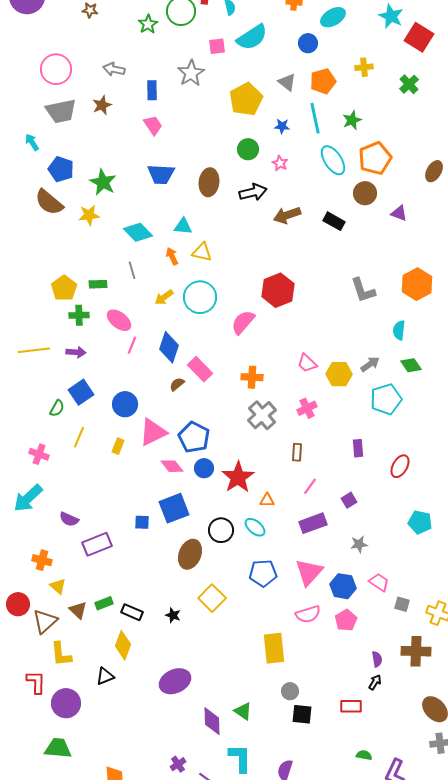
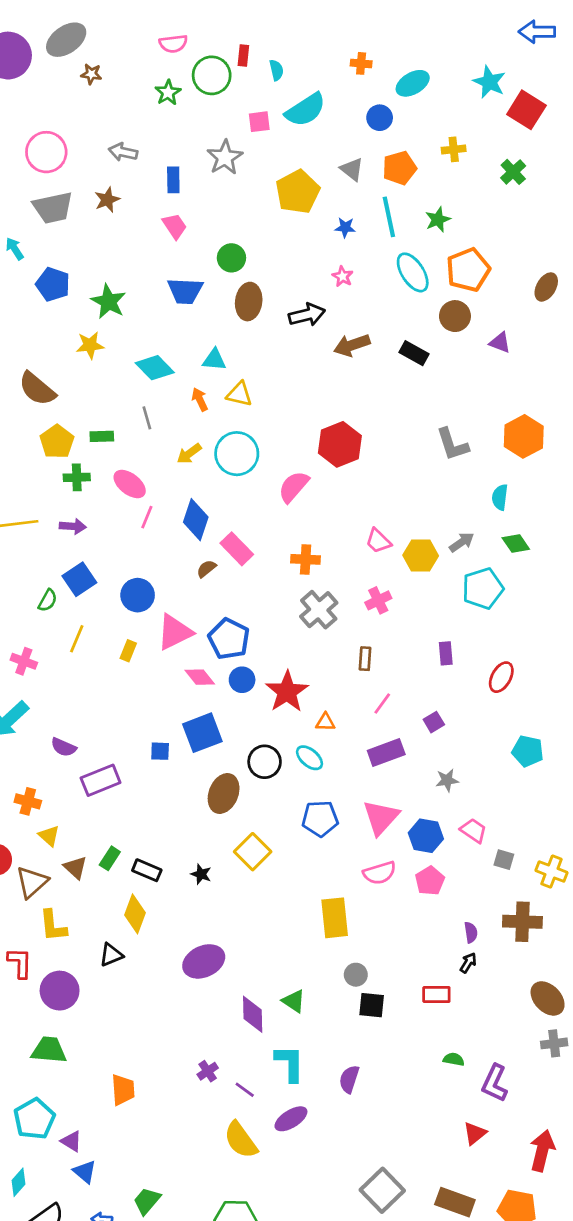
green circle: (248, 149) -> (231, 258), moved
brown semicircle: (49, 202) -> (37, 389), moved
green rectangle: (104, 603) -> (110, 858), turned -36

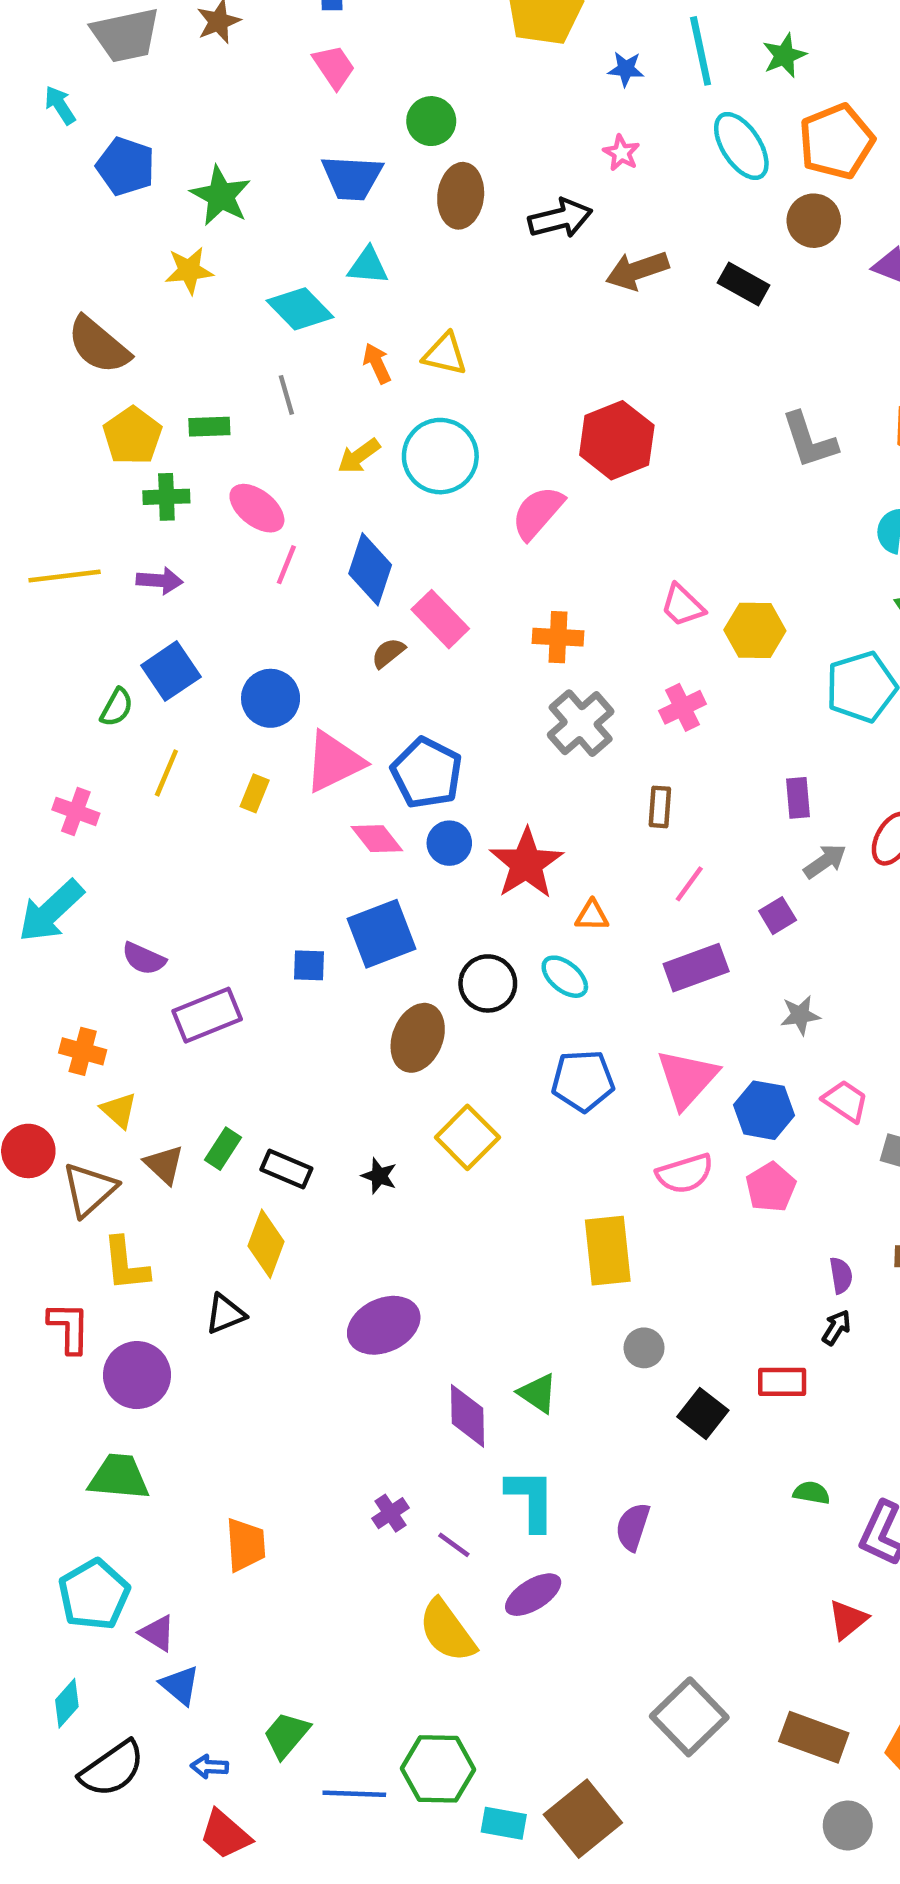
cyan triangle: (214, 360) -> (368, 266), moved
gray arrow: (462, 542) -> (825, 861), moved
black square: (372, 1005) -> (703, 1414), moved, turned 32

